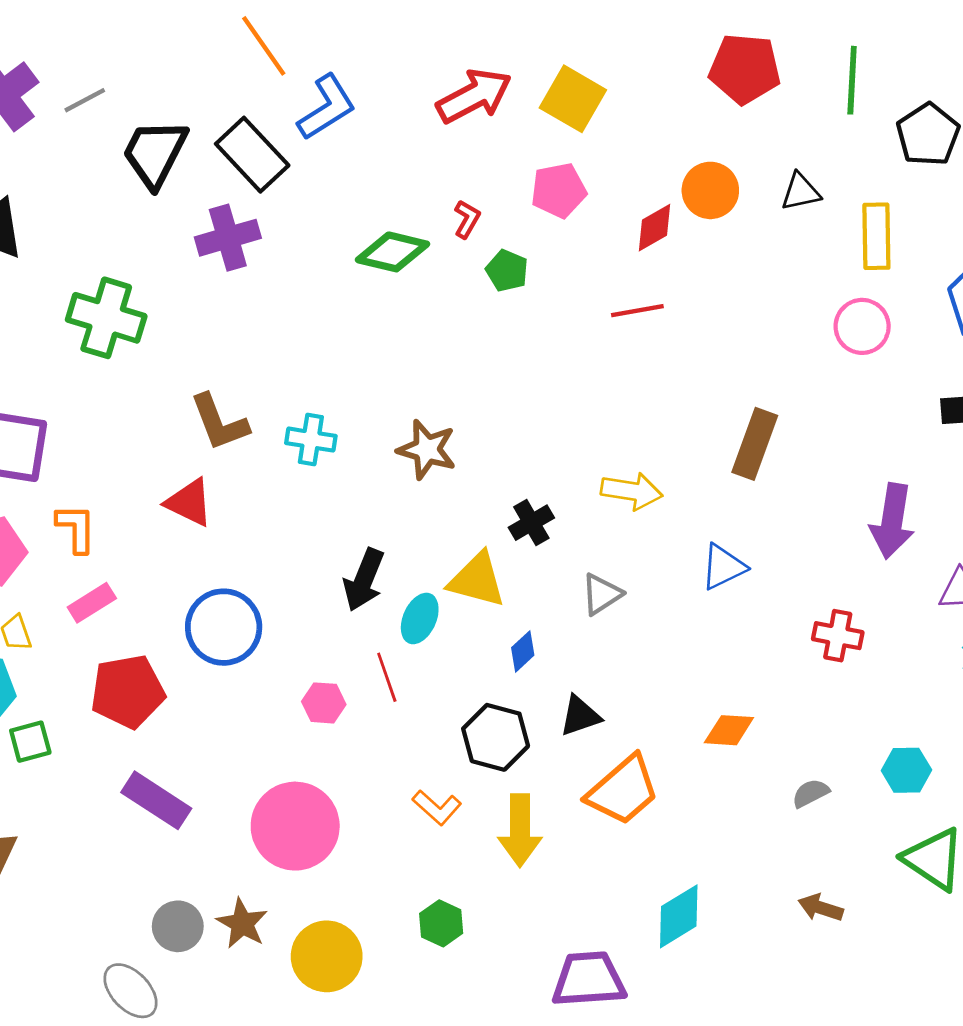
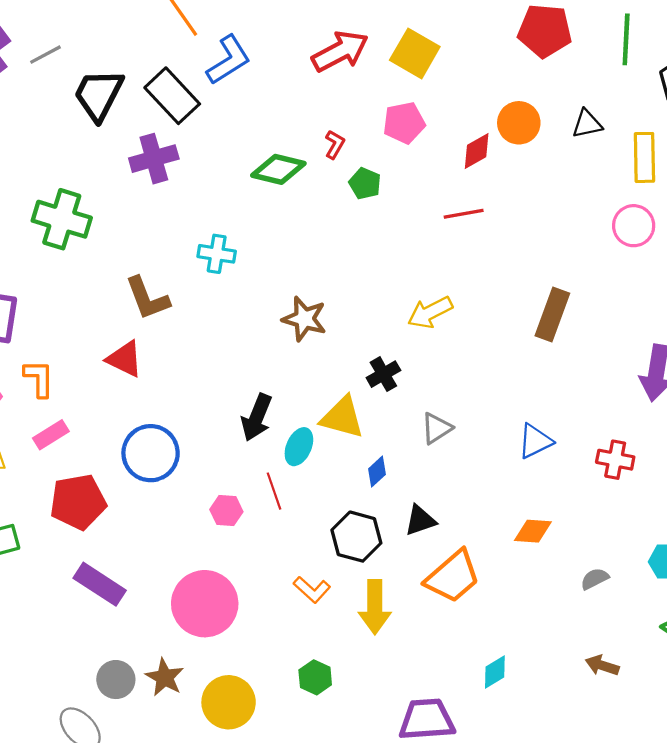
cyan cross: (311, 440) -> (217, 254), moved
yellow arrow: (632, 491) -> (430, 312), moved, turned 144
blue triangle: (723, 567) -> (535, 441), moved
cyan diamond: (679, 916) -> (495, 672), size x0.7

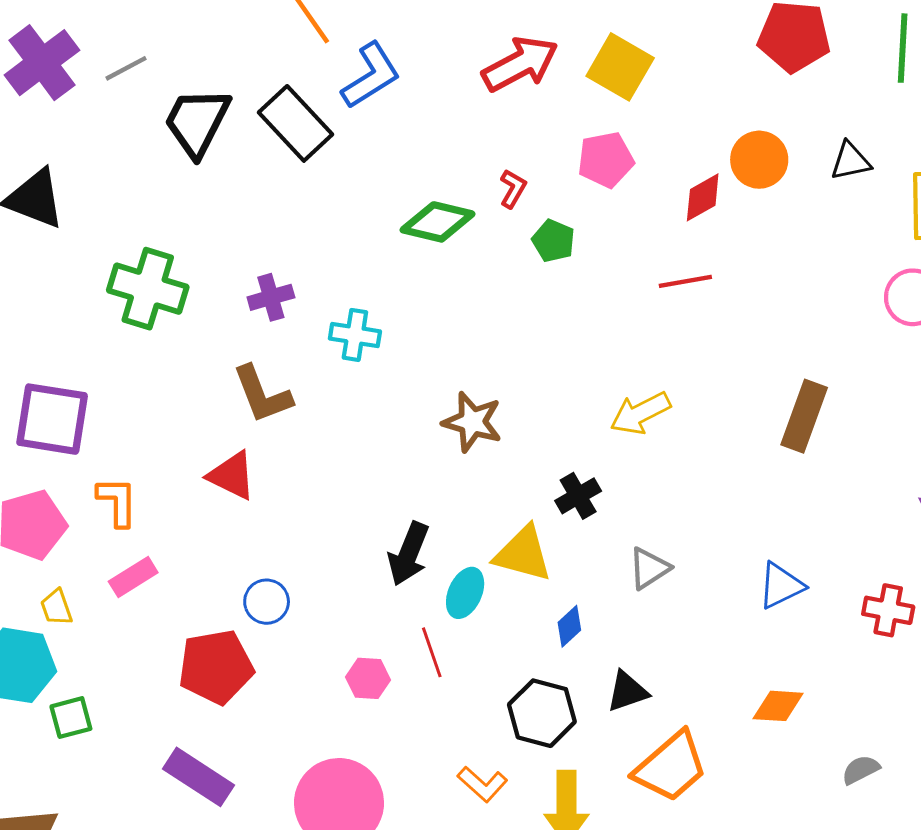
purple cross: (154, 159) -> (271, 297), moved, size x0.7
blue circle: (151, 453) -> (267, 602), size x0.6
red pentagon: (78, 502) -> (216, 667), moved

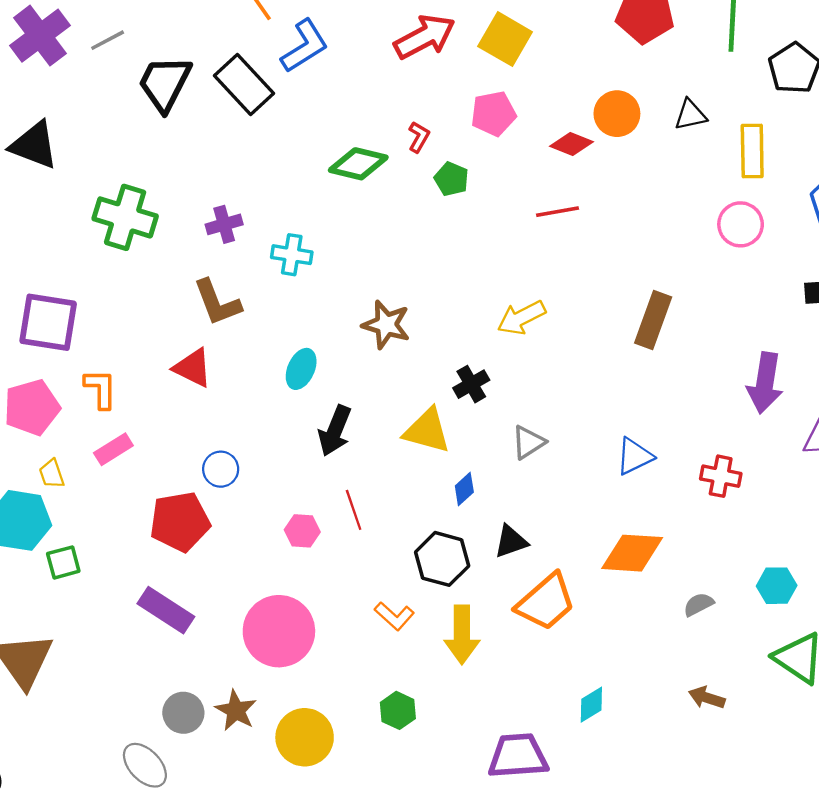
red diamond: (703, 197) -> (572, 144), turned 51
cyan ellipse: (465, 593) -> (301, 369), moved
orange diamond: (778, 706) -> (632, 553), size x1.5

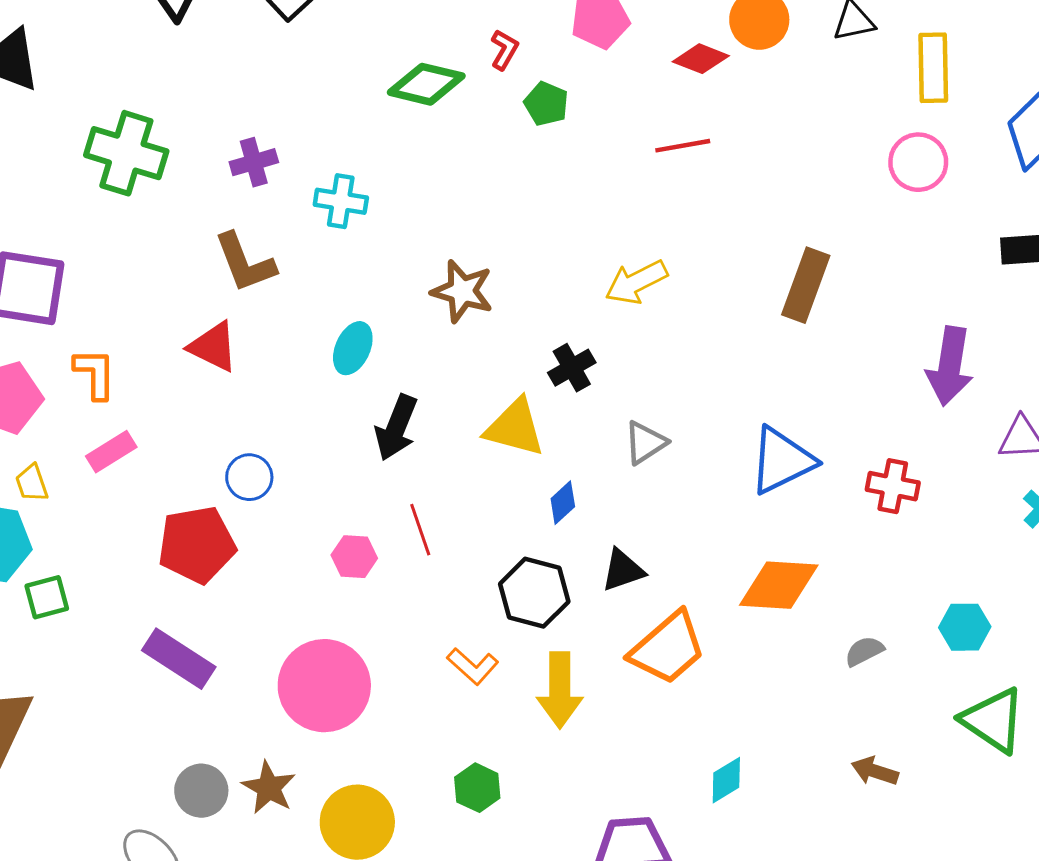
blue triangle: (634, 456) -> (782, 461), size x1.4

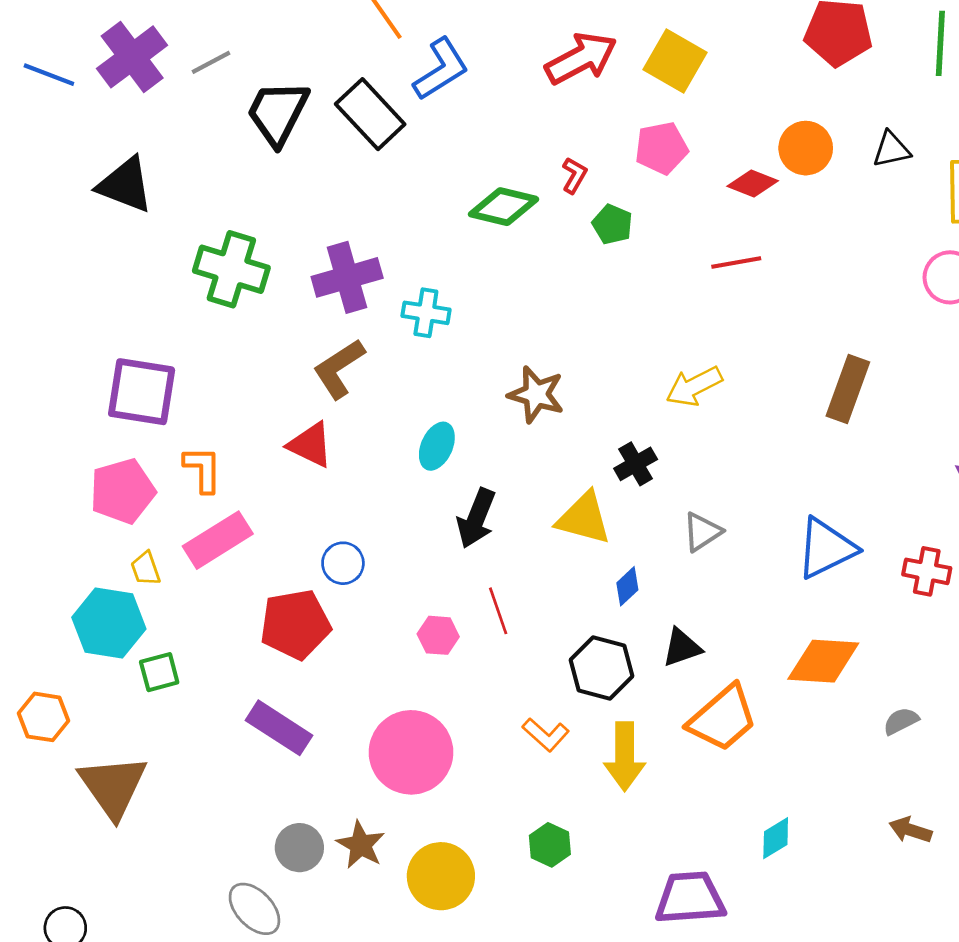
purple cross: (254, 162) -> (347, 277), size x1.6
brown L-shape: (245, 263) -> (339, 369), turned 78
pink rectangle: (111, 452) -> (218, 540), size x1.5

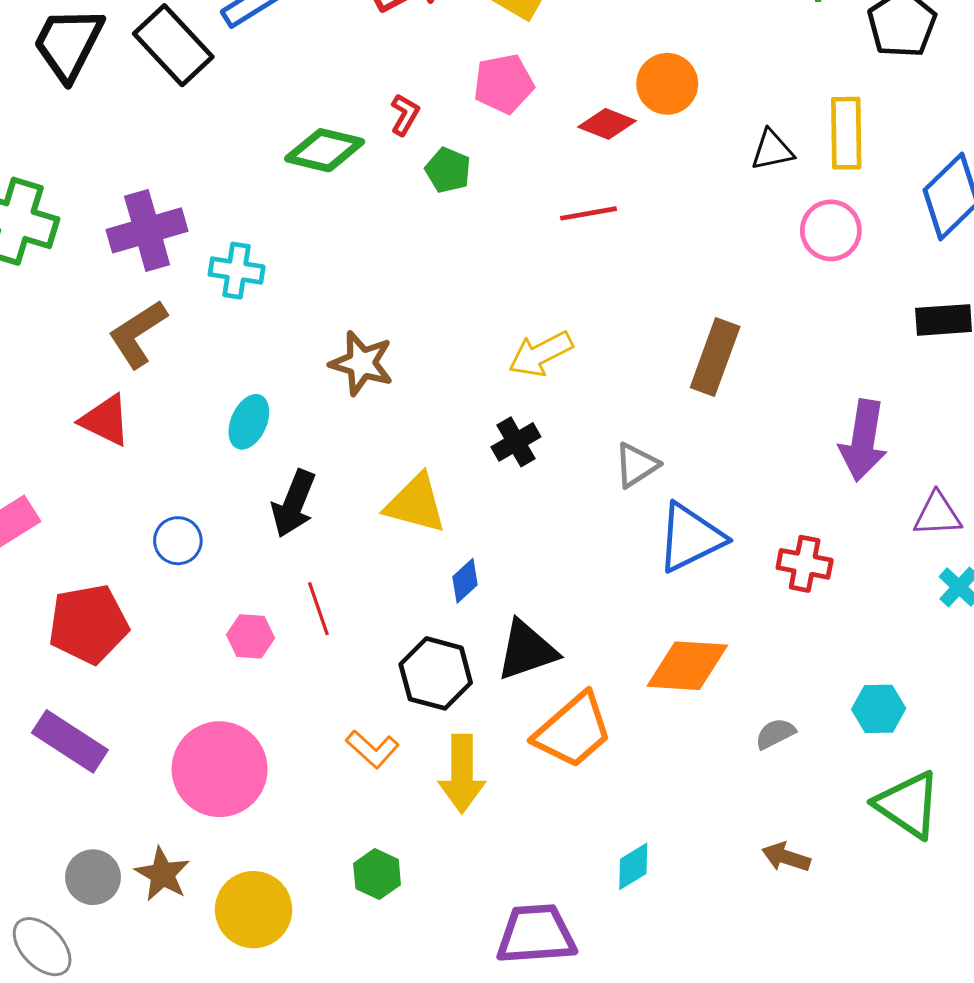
black triangle: (891, 149) -> (772, 150), moved
black cross: (636, 464) -> (516, 442), moved
gray triangle: (702, 532) -> (636, 465), moved
blue circle: (343, 563) -> (178, 541), moved
black triangle: (682, 648) -> (527, 650), size x1.4

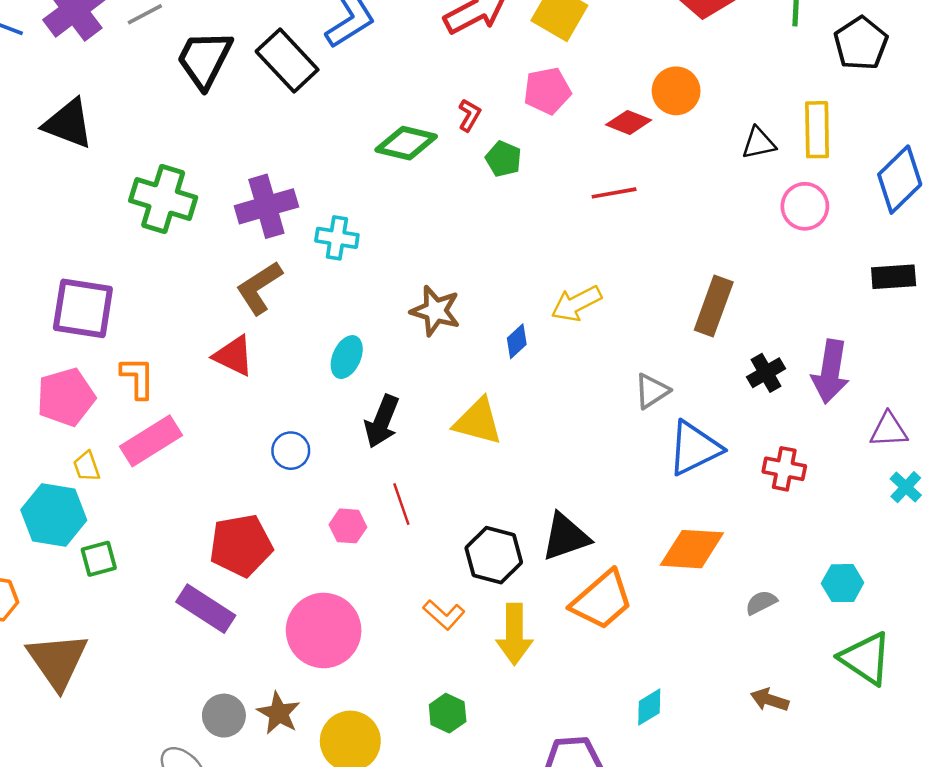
black cross: (516, 442) -> (766, 373), moved
blue diamond: (465, 581) -> (517, 341), moved
red pentagon: (88, 624) -> (241, 545), moved

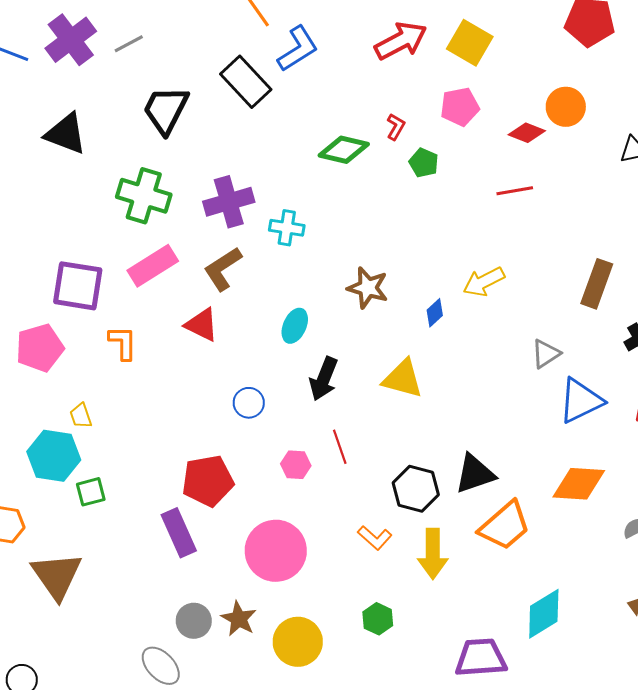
black trapezoid: (204, 59) -> (166, 110), moved
pink pentagon: (66, 397) -> (40, 348), moved
pink rectangle: (151, 441) -> (153, 266), moved
purple rectangle: (206, 609) -> (179, 533), turned 33
cyan diamond: (649, 707) -> (544, 614), size x1.6

